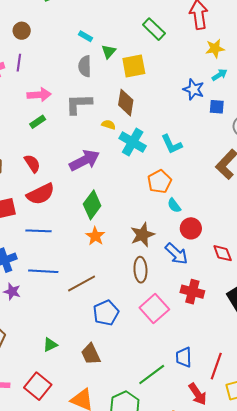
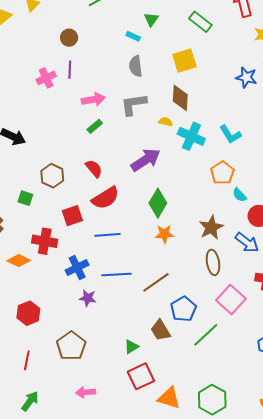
green triangle: (109, 52) -> (151, 19), moved
orange star: (95, 236) -> (164, 234), turned -30
brown trapezoid: (91, 354) -> (160, 330), moved
green line: (152, 374) -> (206, 335), moved
red square: (38, 386) -> (141, 376), moved, turned 32

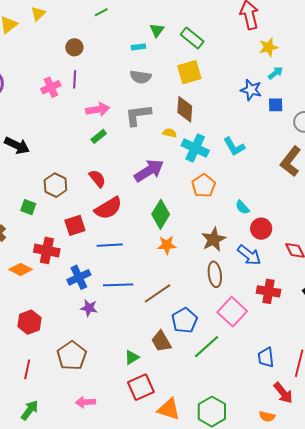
green rectangle: (200, 22) -> (192, 38), moved
cyan rectangle: (133, 36) -> (138, 47), turned -32
gray semicircle: (136, 66) -> (141, 77), turned -75
orange pentagon: (222, 173) -> (204, 186), moved

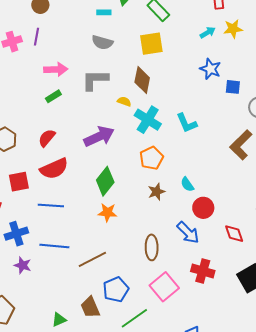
cyan arrow: (275, 73) -> (208, 33), moved
red semicircle: (97, 179) -> (47, 138), turned -108
brown star: (214, 239) -> (156, 192), moved, size x0.7

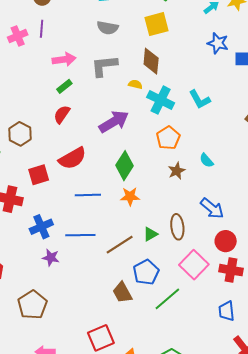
red semicircle: (47, 138) -> (62, 114), moved
blue line: (51, 206) -> (88, 195), moved
red circle: (203, 208) -> (226, 241), moved
red cross: (203, 271) -> (231, 270), moved
green triangle: (59, 320) -> (150, 234), moved

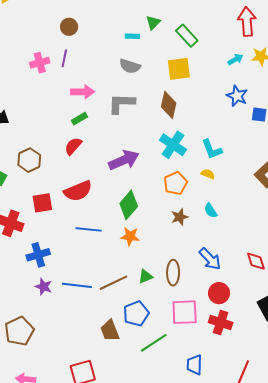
yellow semicircle: (135, 84) -> (208, 174), moved
blue line: (80, 235) -> (77, 285), moved
pink square: (194, 265) -> (185, 312), turned 36
blue trapezoid: (227, 311) -> (194, 365), moved

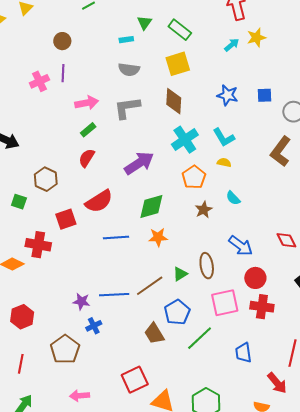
blue star: (237, 96) -> (227, 95), moved
cyan cross: (173, 145) -> (185, 140), turned 32
green diamond: (129, 205) -> (151, 206), turned 44
blue cross: (38, 255) -> (94, 326), moved, size x0.7

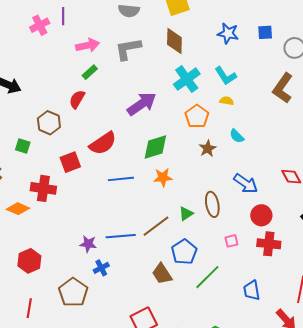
red semicircle: (87, 158) -> (77, 99), moved
pink square: (225, 303) -> (231, 241), size x0.5

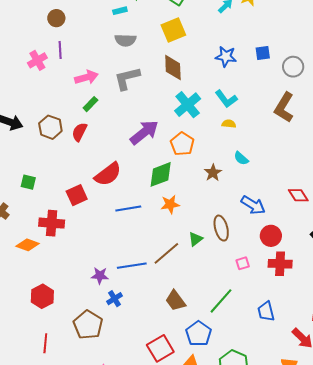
orange pentagon: (197, 116) -> (182, 144), moved
brown hexagon: (49, 123) -> (50, 127), moved
blue pentagon: (184, 252) -> (199, 334), moved

